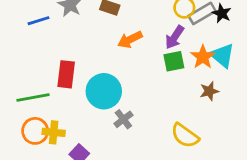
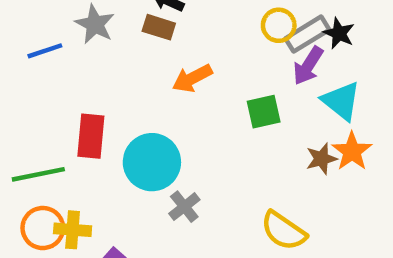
purple arrow: (175, 37) -> (308, 66), moved
orange star: (203, 57) -> (352, 151), moved

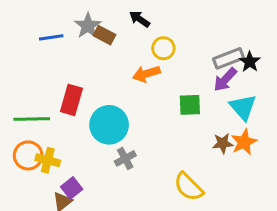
yellow circle: (279, 25) -> (163, 48), moved
brown rectangle: (159, 27) -> (104, 35), moved

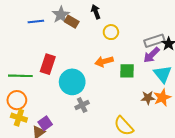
black arrow: (140, 19) -> (96, 12), turned 32
orange arrow: (146, 74) -> (104, 61), moved
yellow cross: (48, 160) -> (19, 118), moved

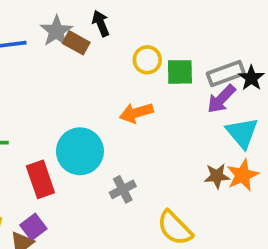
black arrow: (96, 12) -> (101, 23), moved
red rectangle: (48, 64) -> (40, 179), moved, turned -36
green square: (127, 71) -> (180, 72), moved
gray cross: (82, 105) -> (123, 189), moved

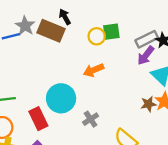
gray star: (56, 31) -> (25, 26), moved
brown rectangle: (76, 43) -> (51, 31), size x1.6
green square: (180, 72) -> (111, 32), moved

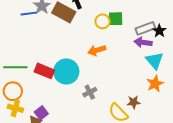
purple arrow: (146, 56) -> (143, 42), turned 54
brown star: (148, 104) -> (134, 102), moved
red rectangle: (38, 119) -> (44, 71), moved, turned -48

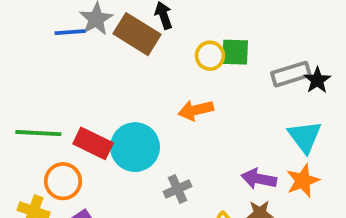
purple arrow: (143, 42) -> (259, 179), moved
orange circle: (13, 91) -> (63, 181), moved

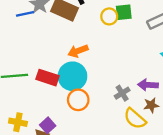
orange arrow: (196, 110) -> (78, 51), moved
orange circle: (63, 181) -> (78, 100), moved
gray cross: (177, 189) -> (122, 93), moved

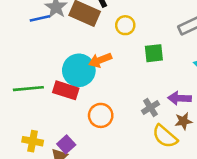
green square: (124, 12) -> (154, 53), moved
yellow circle: (109, 16) -> (125, 25), moved
cyan circle: (72, 76) -> (79, 70), moved

